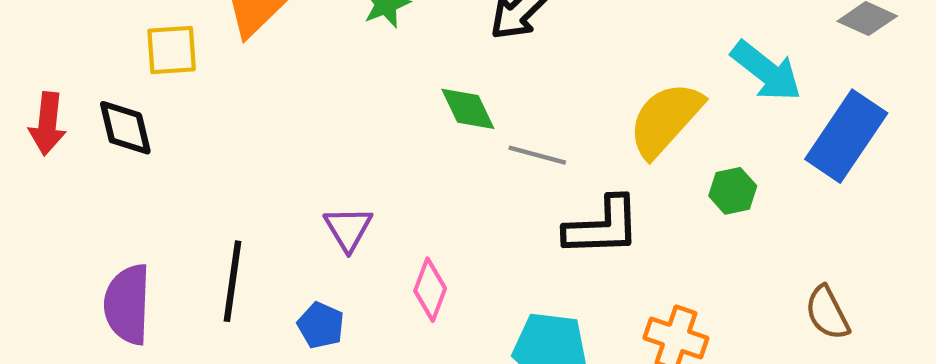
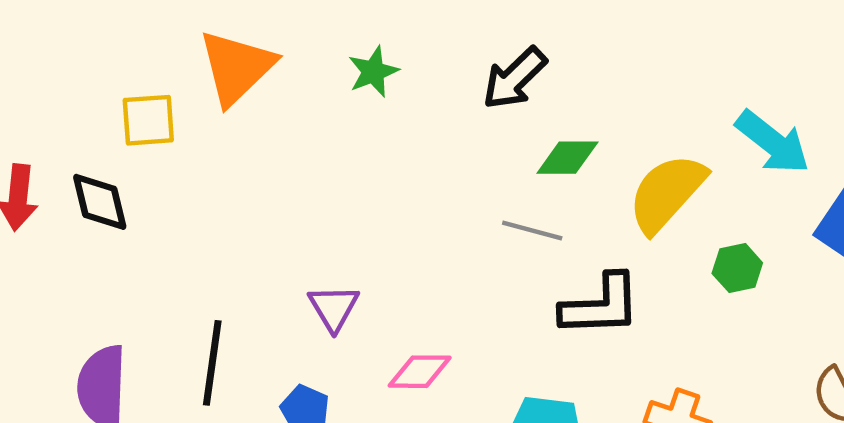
green diamond: (468, 109) -> (567, 158), moved, turned -64
pink diamond: (430, 290) -> (420, 372), turned 70

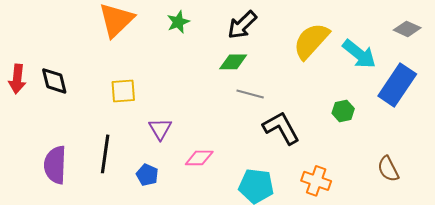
yellow square: (148, 120) -> (123, 91), moved
green diamond: (567, 158) -> (233, 62), moved
yellow semicircle: (667, 193) -> (311, 41), moved
black L-shape: (601, 306) -> (281, 128), turned -117

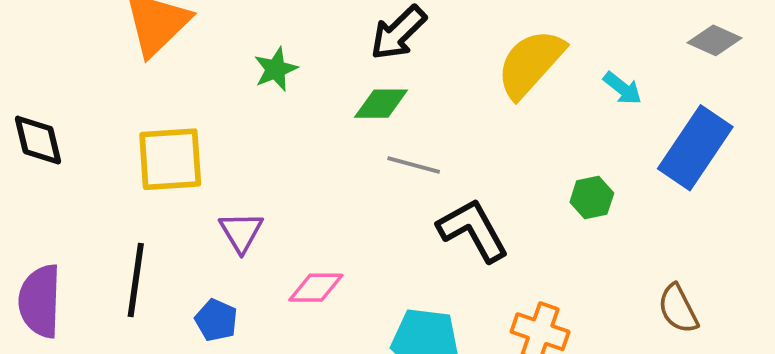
green star: (178, 22) -> (276, 69), moved
cyan arrow: (359, 54) -> (622, 88), size x0.6
yellow square: (123, 91) -> (170, 159), size x1.4

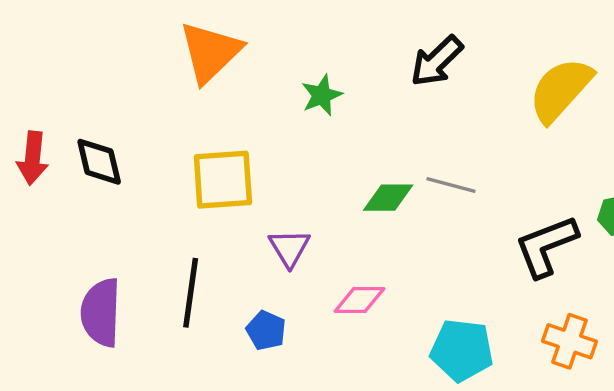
green diamond: (381, 104) -> (388, 198), moved
black L-shape: (473, 230) -> (546, 246), moved, turned -82

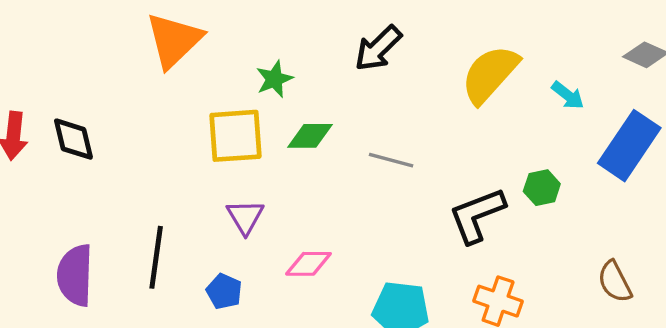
yellow square: (223, 180) -> (235, 136), moved
green diamond: (388, 198) -> (310, 136), moved

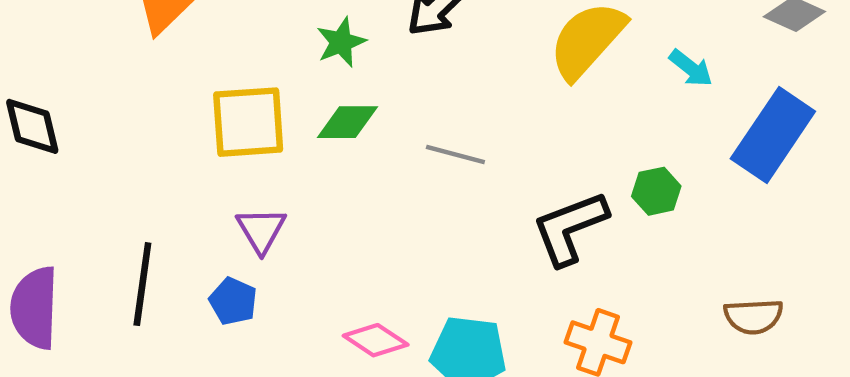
green star: (274, 79) -> (341, 42), moved
pink diamond: (308, 264) -> (376, 340), moved, turned 33
brown semicircle: (615, 282) -> (753, 316), turned -66
blue pentagon: (224, 291) -> (233, 301), moved

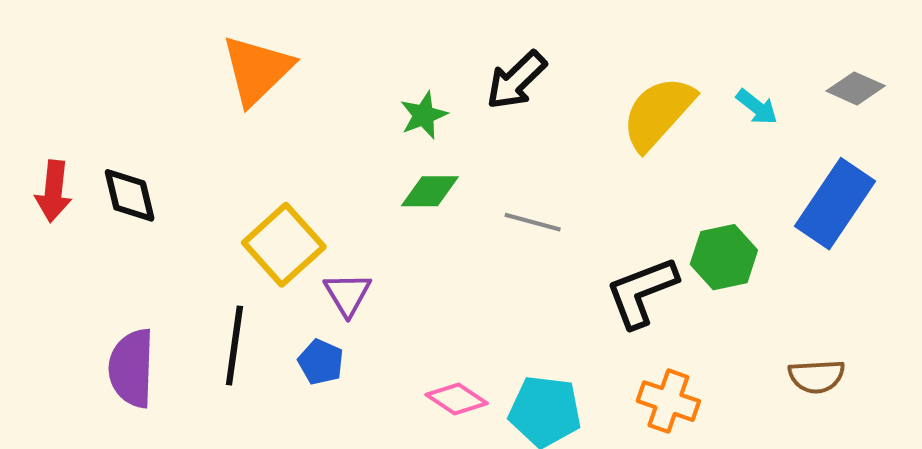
cyan arrow: (691, 68) -> (757, 107), moved
yellow square: (248, 122) -> (284, 245), moved, turned -38
green hexagon: (656, 191) -> (724, 257), size x1.4

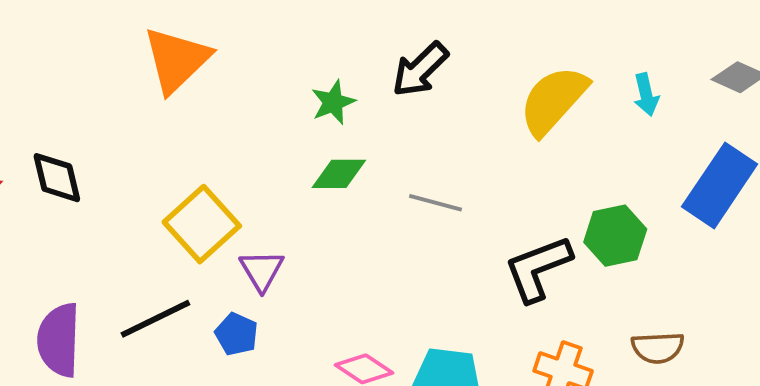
cyan arrow: (757, 107) -> (646, 95), turned 39
black line: (234, 346) -> (155, 319), turned 56
brown semicircle: (816, 376) -> (658, 348), moved

